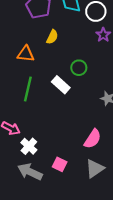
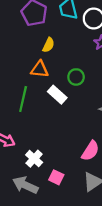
orange triangle: (26, 54) -> (40, 69), moved
white cross: (29, 146) -> (34, 159), moved

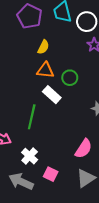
orange triangle: (40, 69) -> (45, 70), moved
green line: (23, 99) -> (32, 117), moved

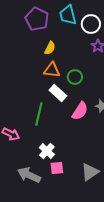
pink semicircle: (84, 149) -> (80, 111), moved
white cross: (30, 156) -> (47, 151), moved
pink square: (51, 174) -> (57, 168), turned -32

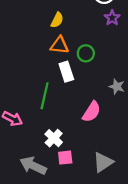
white rectangle: (58, 93) -> (66, 72), turned 30
pink semicircle: (80, 111) -> (92, 112), moved

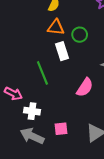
green line: (45, 96) -> (42, 73), turned -35
white cross: (54, 138) -> (32, 111), moved, turned -35

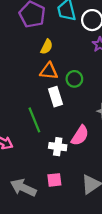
white cross: (32, 111) -> (58, 147), moved

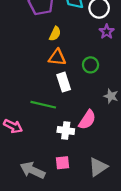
green circle: (74, 79) -> (91, 65), moved
green line: (34, 120) -> (43, 105), turned -55

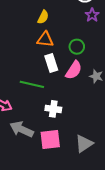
pink semicircle: (87, 120) -> (74, 70), moved
pink square: (63, 163) -> (50, 140), size x1.5
gray arrow: (32, 170) -> (22, 129), moved

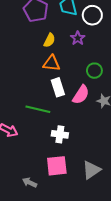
purple star: (92, 15) -> (78, 38), moved
green circle: (77, 47) -> (94, 71), moved
gray arrow: (22, 129) -> (30, 182), moved, size x0.6

